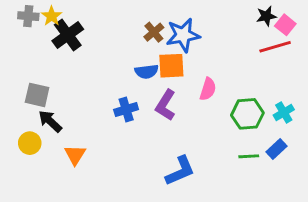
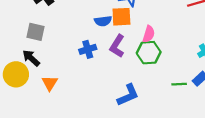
gray square: (37, 95) -> (36, 32), moved
green hexagon: (247, 114) -> (149, 53), moved
yellow circle: (30, 143) -> (16, 74), size x1.5

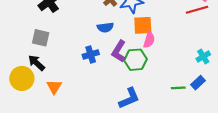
orange square: (121, 17) -> (143, 25), moved
green hexagon: (149, 53) -> (136, 60), moved

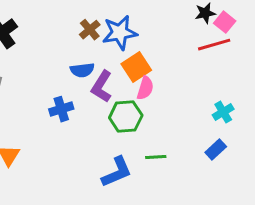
orange square: (143, 25) -> (136, 67), turned -30
purple L-shape: (119, 51) -> (102, 87), moved
green line: (178, 88) -> (156, 157), moved

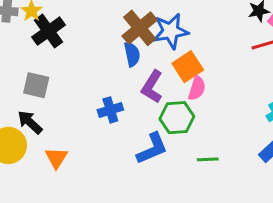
brown cross: (90, 30) -> (140, 28), size x1.6
blue semicircle: (82, 70) -> (132, 54), moved, turned -95
blue L-shape: (117, 172) -> (152, 149), moved

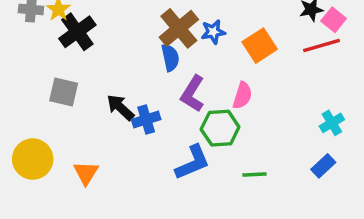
blue star: (171, 31) -> (213, 32), size x0.6
orange square: (188, 67) -> (260, 46), moved
black arrow: (30, 122) -> (120, 107), moved

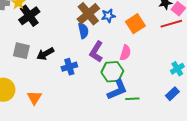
black arrow: (120, 107) -> (45, 54), moved, turned -72
blue L-shape: (193, 162) -> (117, 90), moved

